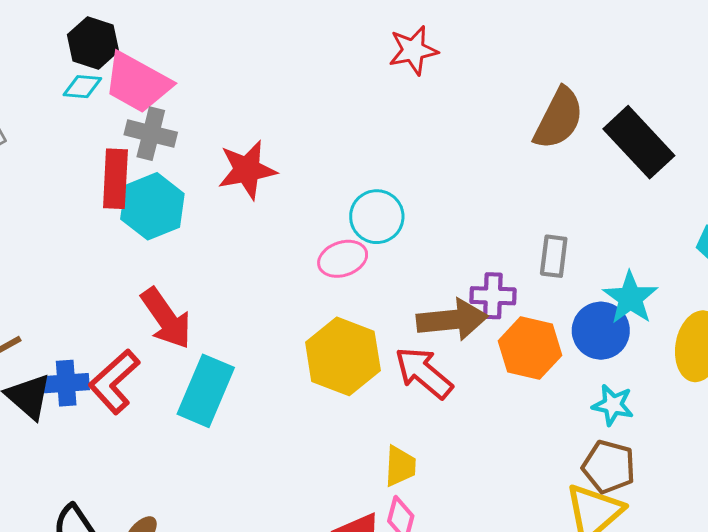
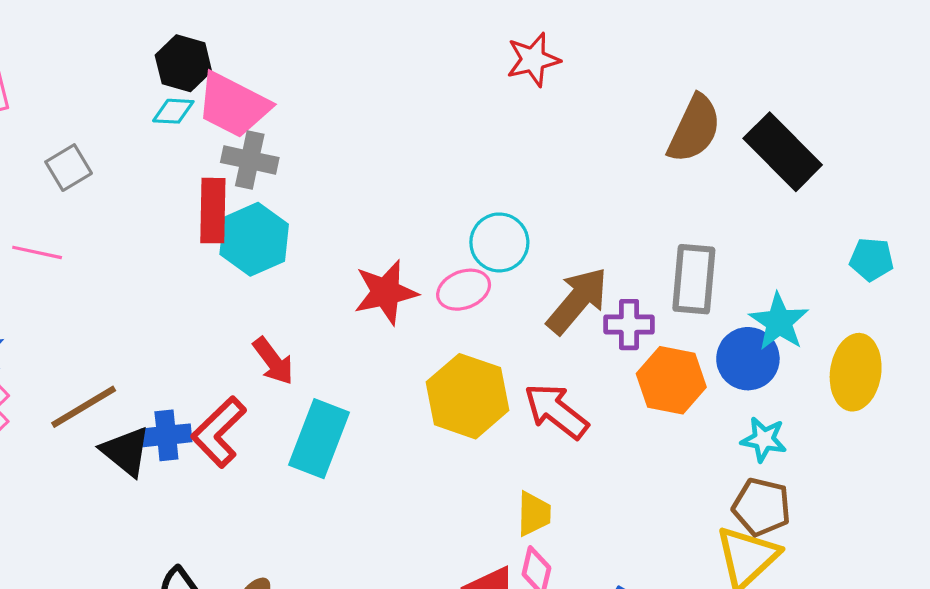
red star: (247, 170) -> (386, 292), moved
gray rectangle: (554, 256) -> (694, 279), size x1.5
red arrow: (166, 318) -> (273, 361), size x0.7
brown arrow: (452, 320) -> (577, 301), moved, turned -42

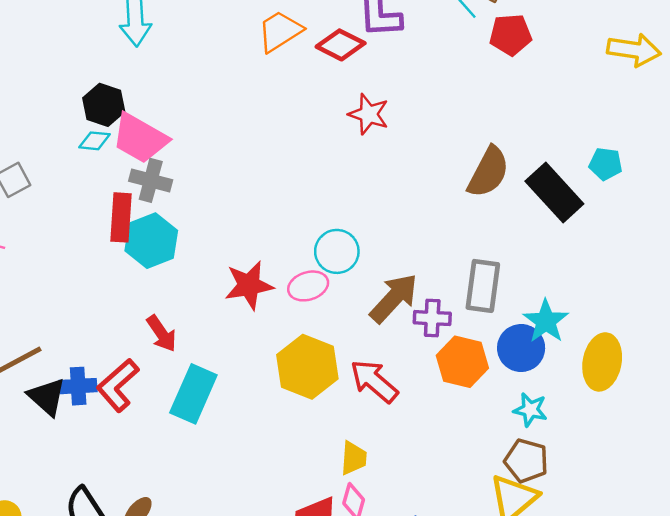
red star: (533, 60) -> (369, 114), turned 30
cyan pentagon: (872, 259) -> (606, 164), moved

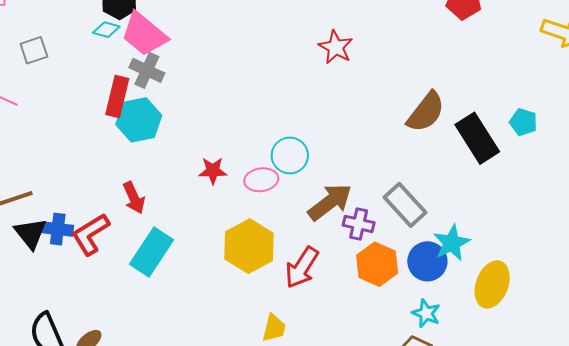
red star: (249, 285) -> (213, 171), size x0.7
gray rectangle: (483, 286) -> (405, 205), turned -60
red arrow: (374, 381) -> (302, 267), turned -108

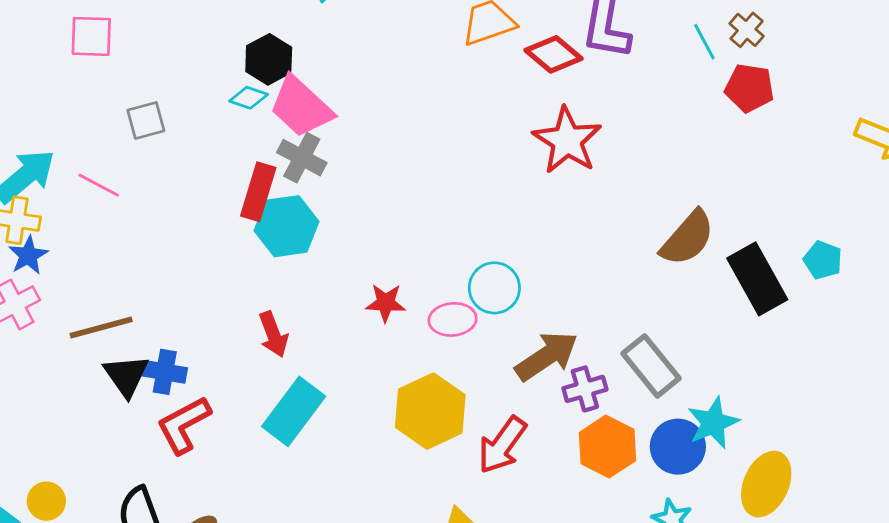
red star: (336, 47) -> (567, 140), size x1.4
purple cross: (359, 224) -> (585, 389), turned -32
red L-shape: (90, 234) -> (184, 425), moved

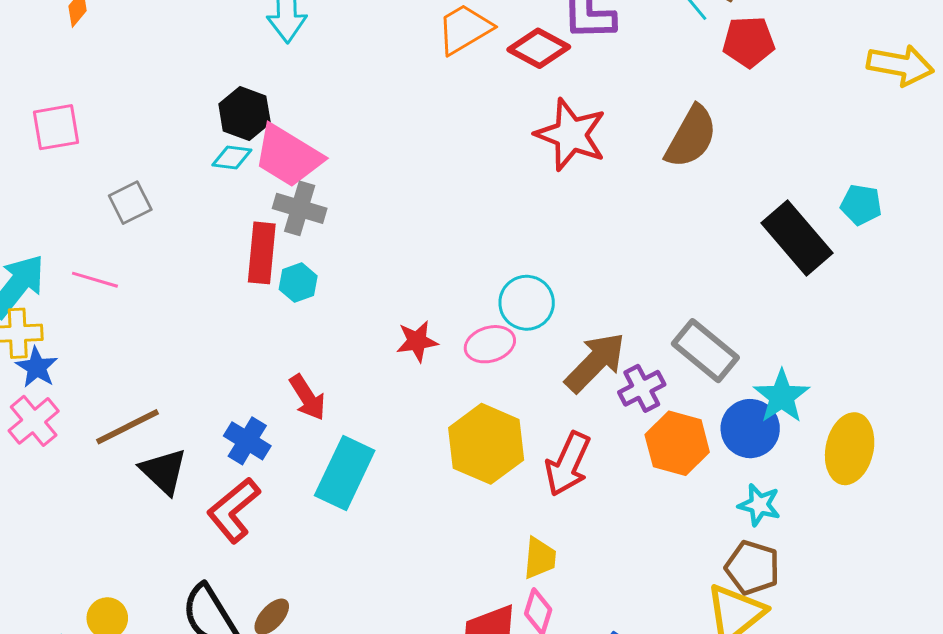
cyan hexagon: (287, 226) -> (298, 283), size x0.6
brown semicircle: (688, 238) -> (691, 137), moved
blue cross: (165, 372) -> (247, 441), moved, turned 33

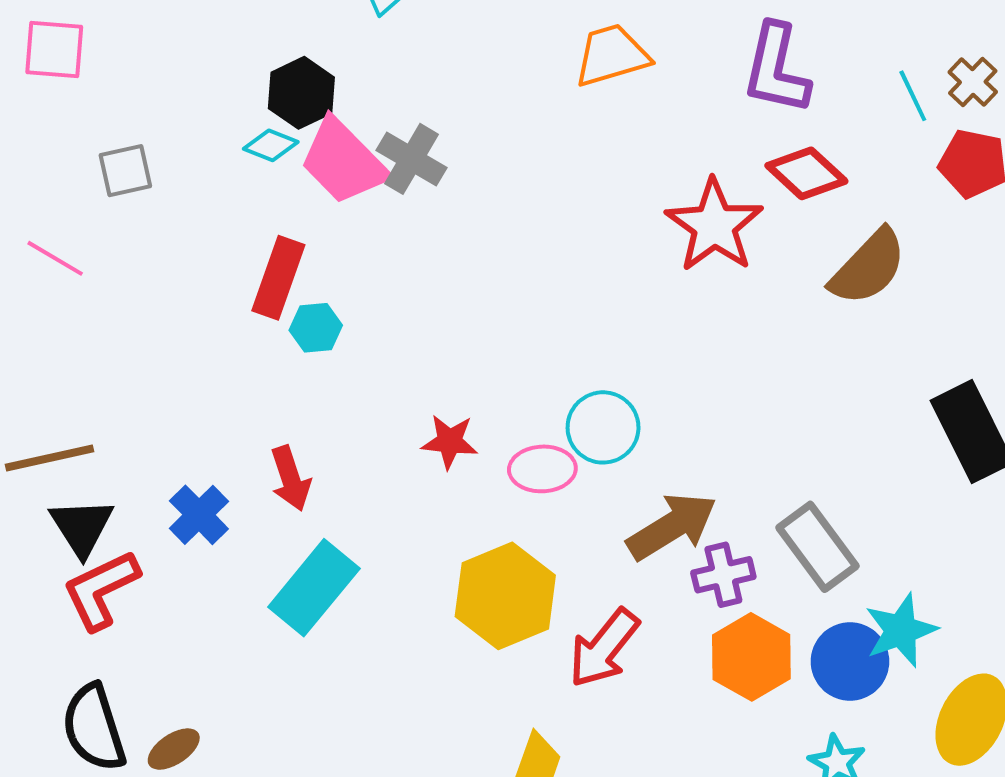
red diamond: (539, 48) -> (806, 173), moved
gray cross: (300, 208) -> (412, 159), moved
red L-shape: (234, 510) -> (101, 590), moved

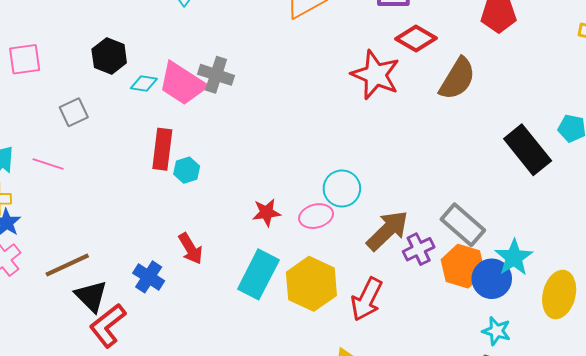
black hexagon: (301, 93) -> (109, 56), moved
cyan rectangle: (314, 588) -> (258, 274), moved
orange hexagon: (751, 657) -> (463, 266), moved

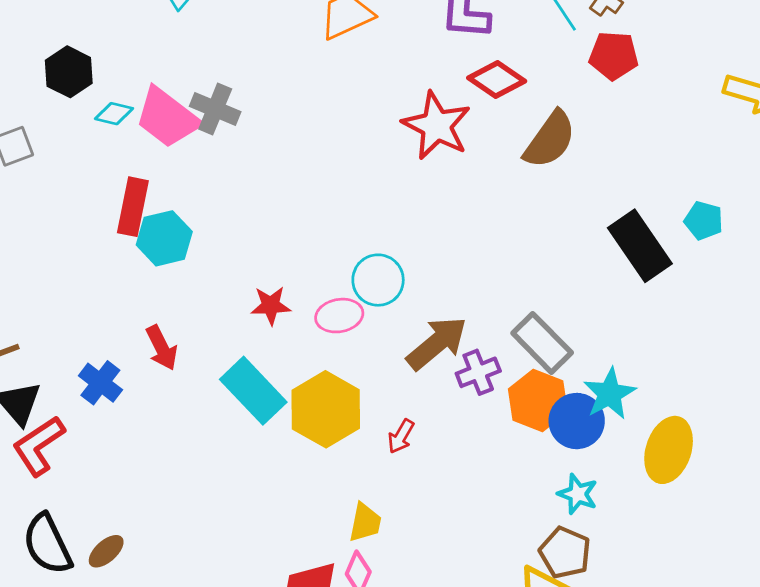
cyan hexagon: (187, 170) -> (164, 238), size x1.5
cyan rectangle: (258, 274) -> (253, 391), turned -75
red arrow: (367, 299) -> (401, 436), size x0.6

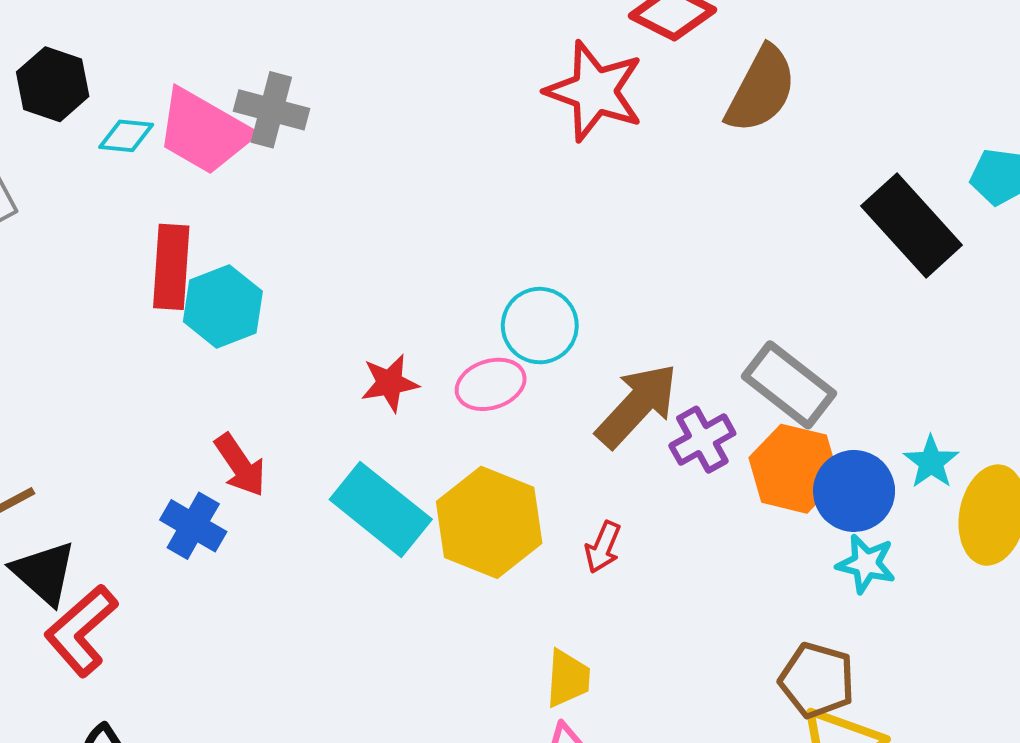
blue cross: (100, 383) -> (193, 526), moved
cyan star: (610, 394) -> (931, 462), moved, size x0.7
cyan star: (578, 494) -> (866, 564), moved
brown pentagon: (565, 553) -> (817, 680), moved

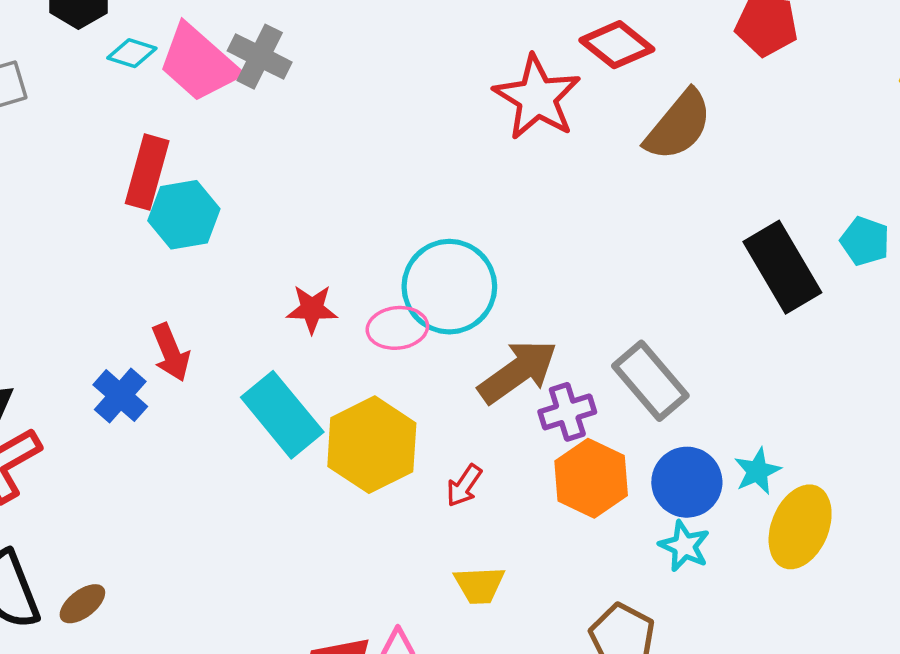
cyan circle: (540, 326) -> (449, 287), size x1.4
orange hexagon: (794, 469) -> (591, 478), moved
yellow trapezoid: (568, 678) -> (479, 585), moved, turned 72

